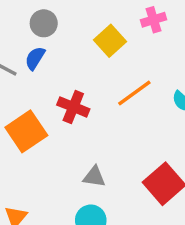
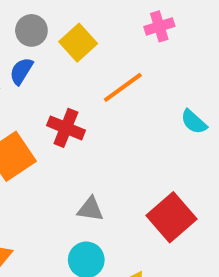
yellow square: (110, 41) -> (78, 43), moved
orange line: (134, 93) -> (123, 87), moved

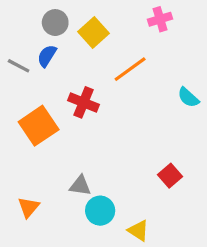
gray triangle: (90, 209) -> (80, 186), moved
red square: (172, 217) -> (170, 176), size x0.6

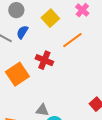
pink cross: (160, 19) -> (82, 10), moved, turned -32
gray circle: (55, 23) -> (16, 10), moved

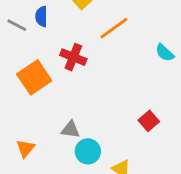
blue semicircle: (22, 32) -> (41, 16), turned -32

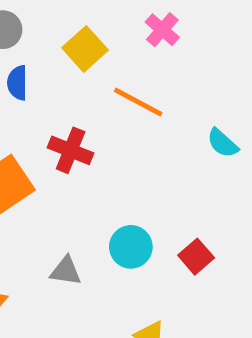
orange line: (114, 28) -> (138, 102), turned 64
cyan circle: (88, 151) -> (131, 247), moved

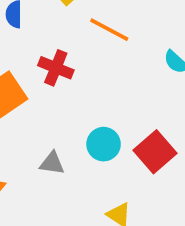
red square: (196, 257) -> (155, 152), size x1.5

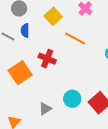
gray triangle: (52, 163) -> (45, 109), turned -40

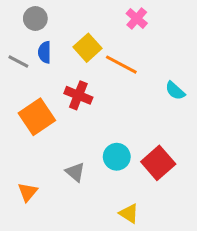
yellow square: (53, 16) -> (88, 48), moved
gray triangle: (45, 109) -> (75, 172), turned -48

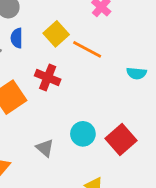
cyan semicircle: (175, 91) -> (136, 73), turned -36

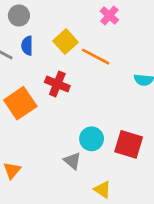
red square: (121, 139) -> (129, 144), turned -32
gray triangle: (45, 148) -> (72, 161), moved

